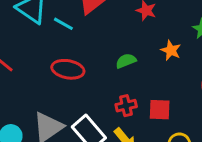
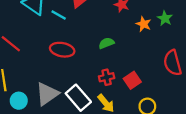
orange star: (171, 50) -> (144, 24), moved
red square: (160, 110) -> (132, 80), turned -36

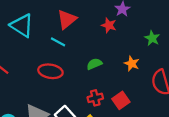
cyan line: (59, 15) -> (58, 42), moved
orange star: (144, 24) -> (132, 63), moved

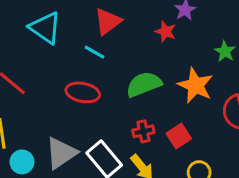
orange star: (132, 63) -> (195, 85), size x1.6
green semicircle: (94, 64) -> (144, 84), size x1.6

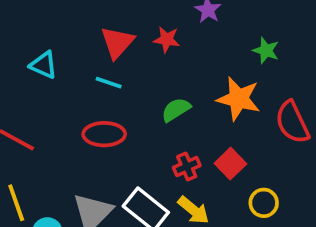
cyan triangle: (45, 28) -> (44, 65), size x0.7
red star: (166, 32) -> (167, 39), moved
green semicircle: (144, 84) -> (176, 110), size x0.7

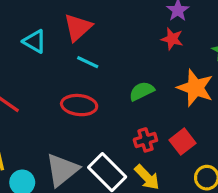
red star: (167, 39) -> (172, 39), moved
red triangle: (117, 42) -> (78, 27), moved

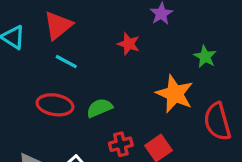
red star: (172, 39) -> (129, 44), moved
green semicircle: (142, 91) -> (99, 108), moved

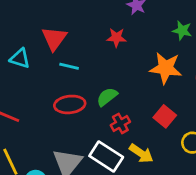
red cross: (121, 144) -> (120, 123), moved

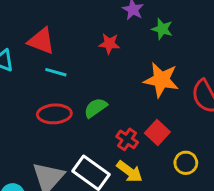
green star: (182, 31) -> (162, 29), moved
red triangle: (54, 38) -> (41, 41), turned -48
red cross: (120, 123) -> (127, 139), moved, turned -30

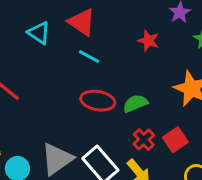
green semicircle: (96, 108) -> (135, 103), moved
red ellipse: (54, 114) -> (98, 101), moved

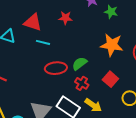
red star: (148, 41) -> (65, 18), moved
red cross: (144, 140) -> (82, 83), moved

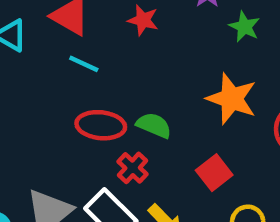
green semicircle: (80, 64) -> (154, 125), turned 49
red cross: (82, 83) -> (133, 168), moved

